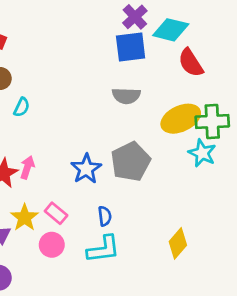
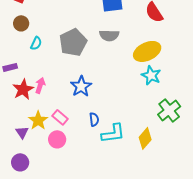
green cross: (212, 122) -> (169, 110), moved, turned -35
cyan star: (202, 153) -> (151, 75), moved
gray pentagon: (131, 162) -> (73, 42), moved
cyan L-shape: (103, 249) -> (113, 133), moved

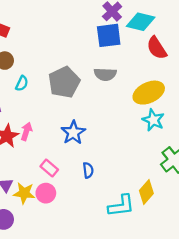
yellow star: (38, 120) -> (24, 193), moved, turned -30
cyan L-shape: (113, 133) -> (121, 206), moved

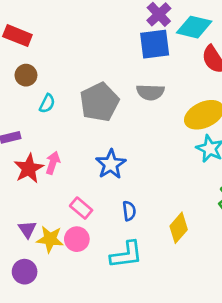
yellow diamond: (146, 192) -> (179, 228), moved
cyan L-shape: (121, 206) -> (126, 255), moved

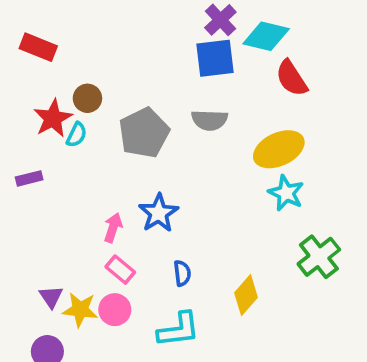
brown circle: (26, 75) -> (87, 98), moved
pink arrow: (53, 163) -> (113, 228), moved
red star: (29, 168) -> (53, 118), moved

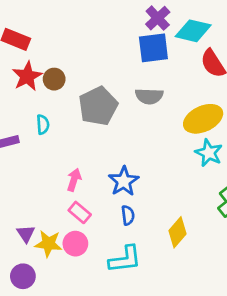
red star: (53, 118) -> (27, 76), moved
cyan semicircle: (77, 135) -> (43, 124), moved, turned -30
blue star: (159, 213) -> (124, 181), moved

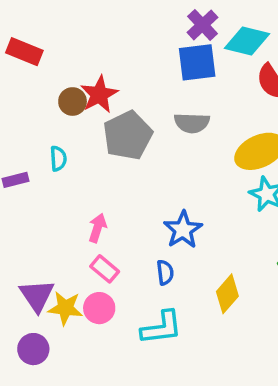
red star: (27, 76) -> (99, 94), moved
blue star: (124, 181) -> (183, 230), moved
purple triangle: (26, 234) -> (37, 296), size x1.5

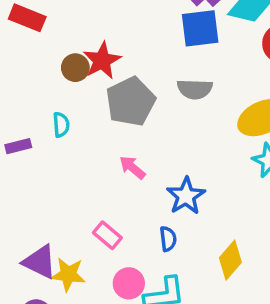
pink arrow: (97, 228) -> (132, 167), moved, turned -68
purple triangle: (37, 296) -> (40, 262), turned -30
pink circle: (99, 308) -> (129, 283), moved

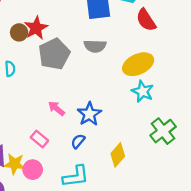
pink arrow: (132, 167) -> (56, 108), moved
blue semicircle: (168, 239) -> (78, 141), turned -133
pink circle: (129, 283) -> (33, 170), moved

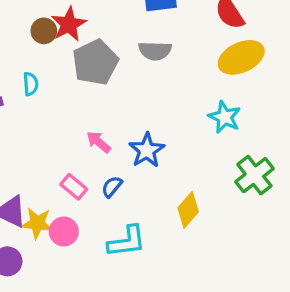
yellow ellipse: (138, 64) -> (241, 57), moved
blue semicircle: (78, 141) -> (112, 187), moved

